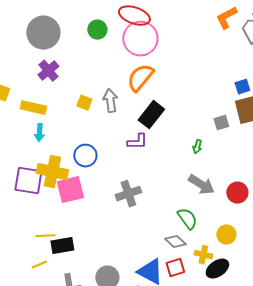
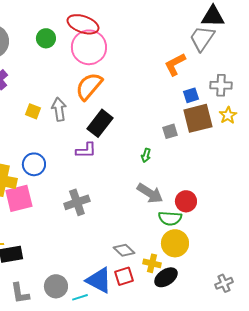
orange L-shape: (226, 18) -> (175, 64), moved
green semicircle: (187, 219) -> (170, 218), moved, turned 130
yellow circle: (226, 235) -> (175, 243), size x1.4

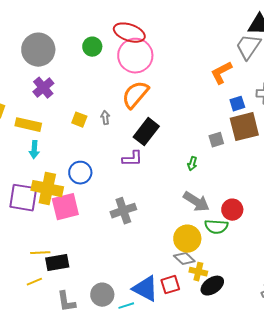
gray arrow: (59, 109) -> (105, 118), size x0.6
yellow circle: (175, 243) -> (187, 239), moved
gray diamond: (124, 250) -> (184, 259), moved

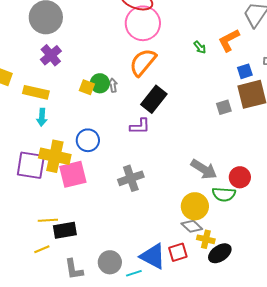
green circle: (92, 47) -> (100, 83), moved
green arrow: (192, 164) -> (200, 47), moved, turned -56

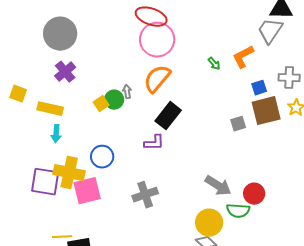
gray arrow: (113, 85) -> (127, 92), moved
yellow square: (87, 87) -> (101, 104), turned 35

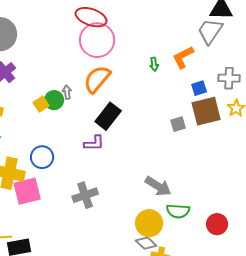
green arrow: (214, 64) -> (154, 64), turned 32
red circle: (254, 194) -> (217, 224), moved

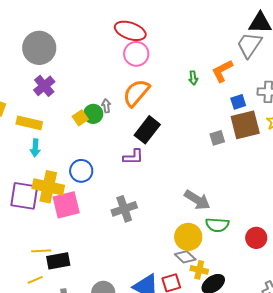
pink circle: (97, 40) -> (136, 54), size x0.7

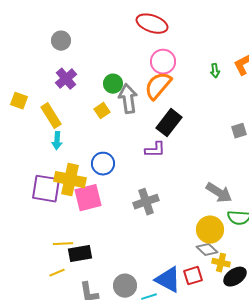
gray circle: (39, 48) -> (61, 41), size x0.6
pink circle: (136, 54) -> (163, 62), moved
gray arrow: (106, 106) -> (128, 99), size x2.0
green circle: (93, 114) -> (113, 84), moved
yellow rectangle: (29, 123) -> (51, 116), turned 45

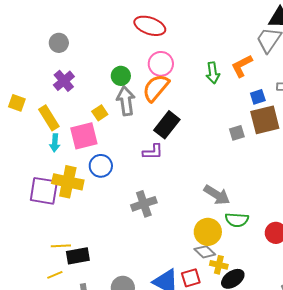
green arrow: (215, 71) -> (213, 73), size x1.5
green circle: (113, 84) -> (121, 76), moved
pink square: (88, 198) -> (84, 136), moved

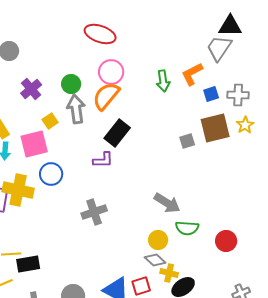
purple cross: (64, 81) -> (31, 89), moved
blue square: (258, 97) -> (211, 94), moved
yellow circle: (208, 232) -> (158, 240), size x0.7

